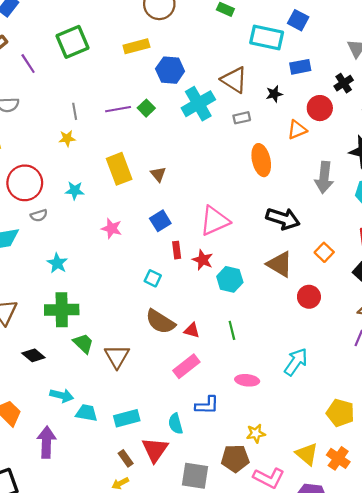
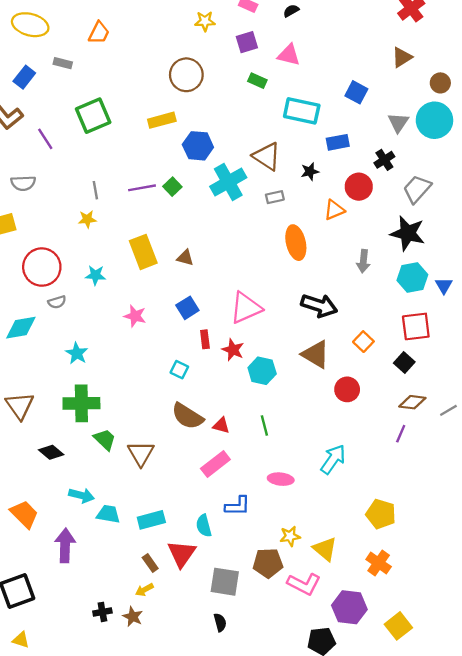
blue square: (298, 20) -> (356, 92), moved
brown triangle: (158, 174) -> (185, 258), turned -35
gray arrow: (324, 177) -> (363, 261), size x0.7
yellow triangle: (307, 454) -> (325, 549), moved

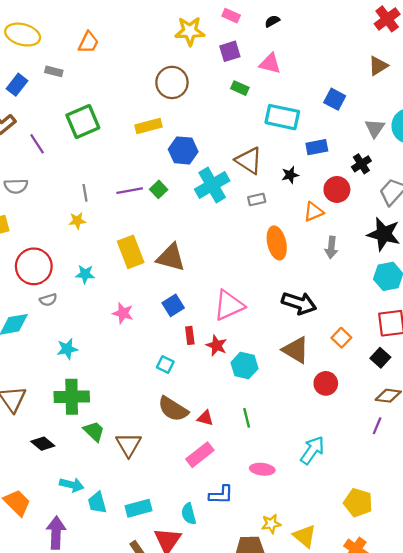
yellow star: (205, 21) -> (190, 31), size x1.5
brown triangle: (185, 258) -> (171, 257), size x1.8
gray arrow: (363, 261) -> (331, 247), moved
cyan star: (77, 353) -> (67, 349), turned 30
cyan trapezoid: (108, 514) -> (97, 503), turned -115

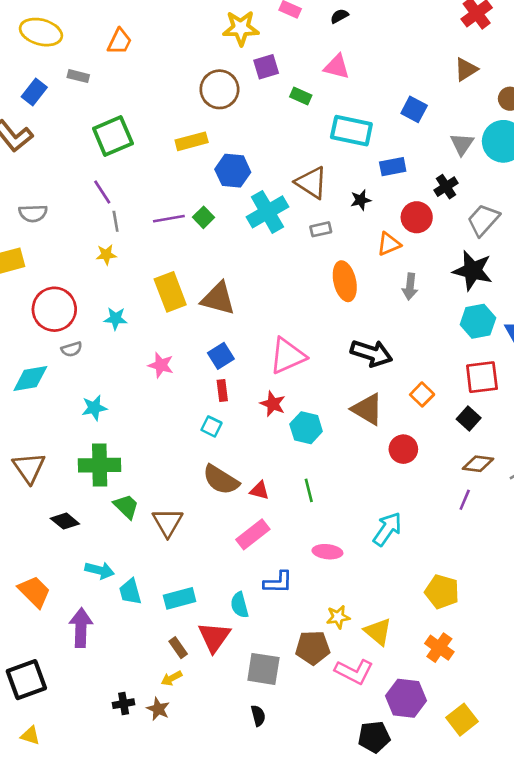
purple square: (230, 51) -> (266, 67), moved
purple line: (37, 144) -> (102, 192), moved
red rectangle: (190, 335) -> (222, 390), moved

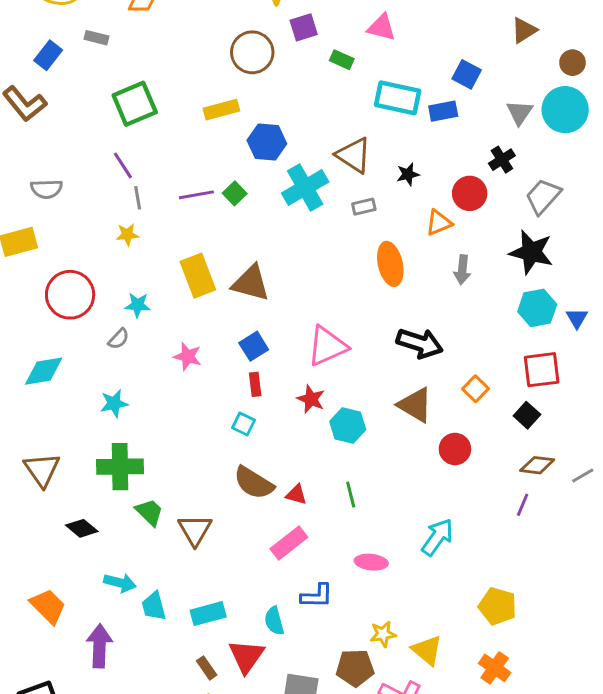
blue rectangle: (393, 167) -> (443, 111), moved
gray semicircle: (72, 349) -> (119, 339), moved, turned -30

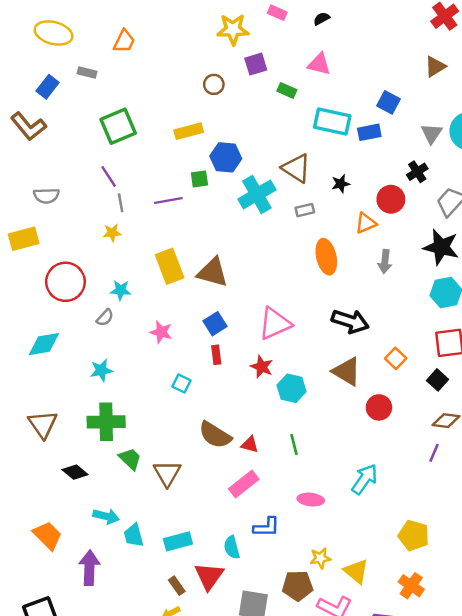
brown circle: (252, 52) -> (214, 84), size x0.6
green square: (235, 193) -> (199, 179), moved, turned 36
cyan square: (243, 424) -> (182, 383), moved

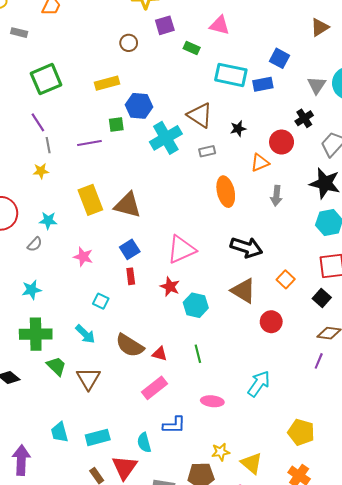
cyan arrow: (106, 516) -> (85, 334), moved, turned 30

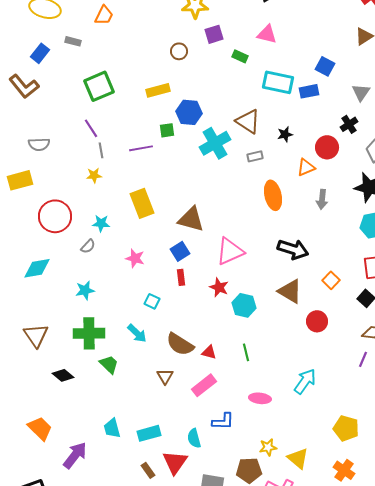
brown triangle: (128, 205) -> (191, 219), moved
brown triangle: (88, 379) -> (165, 376), moved, size x0.7
purple arrow: (21, 460) -> (75, 455), turned 36

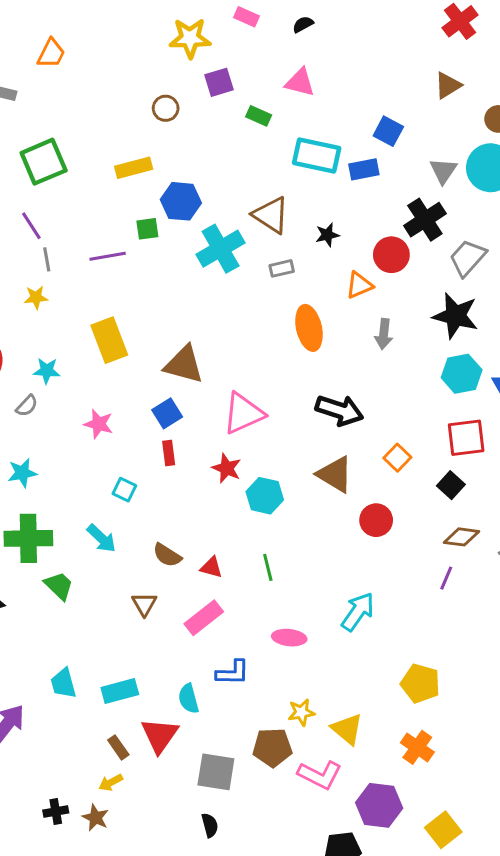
black cross: (349, 124) -> (425, 220), size x1.5
brown semicircle: (180, 344) -> (167, 555), size x0.7

